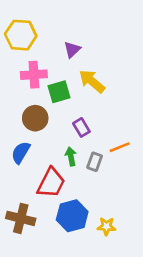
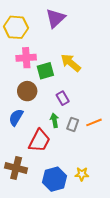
purple triangle: (72, 50) -> (56, 18), moved, size x1.5
orange line: (120, 147) -> (94, 122), moved
blue hexagon: (72, 216) -> (54, 179), moved

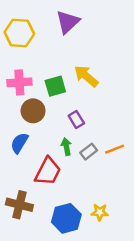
pink cross: (26, 58) -> (19, 82), moved
gray rectangle: (73, 124) -> (89, 152), turned 32

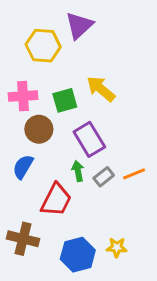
yellow hexagon: (19, 33) -> (43, 46), moved
purple rectangle: (76, 119) -> (89, 139), size x1.6

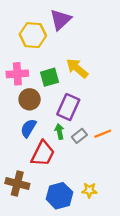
purple rectangle: (89, 139) -> (68, 107), turned 55
blue semicircle: (23, 167) -> (28, 128), moved

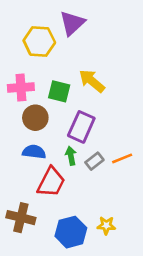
green square: (49, 77) -> (59, 91), turned 30
blue semicircle: (28, 128) -> (34, 152), turned 66

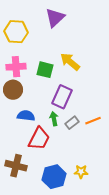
yellow hexagon: (39, 42) -> (16, 32), moved
brown circle: (35, 118) -> (13, 90), moved

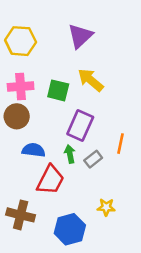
purple triangle: (55, 18) -> (80, 36), moved
orange line: (93, 121) -> (120, 144), moved, turned -56
yellow star: (81, 172) -> (106, 207), moved

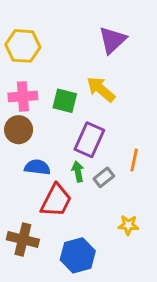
purple triangle: (80, 36) -> (112, 40), moved
yellow star: (106, 207) -> (128, 225), moved

